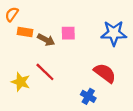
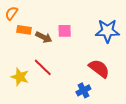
blue cross: (88, 96) -> (83, 90), turned 32

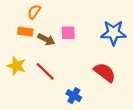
orange semicircle: (11, 13) -> (34, 12), moved
yellow star: (20, 77) -> (16, 66), moved
blue cross: (83, 90) -> (74, 96), moved, turned -32

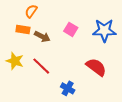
pink square: (68, 33) -> (71, 29), moved, turned 32

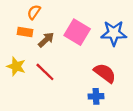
pink square: (71, 29) -> (77, 32), size x1.6
brown arrow: (42, 37) -> (46, 40), turned -70
blue cross: (68, 88) -> (96, 96), moved, turned -32

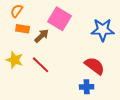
orange semicircle: (34, 12) -> (17, 11), moved
pink square: (77, 32) -> (60, 19), moved

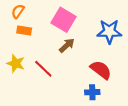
brown arrow: (42, 36) -> (67, 45), moved

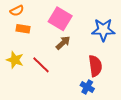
orange semicircle: (18, 11) -> (17, 11), turned -152
red semicircle: (101, 70) -> (95, 66), turned 45
blue cross: (92, 92) -> (87, 87), turned 32

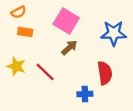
blue cross: (87, 87) -> (85, 94), moved, turned -32

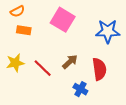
brown arrow: (69, 48) -> (70, 62), moved
yellow star: (16, 66) -> (15, 63), turned -30
blue cross: (85, 94) -> (80, 89), turned 32

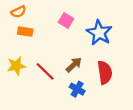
pink square: (63, 20) -> (66, 21), size x0.6
blue star: (108, 31) -> (99, 33), moved, turned 30
blue cross: (80, 89) -> (77, 89), moved

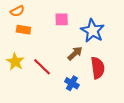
pink square: (66, 21) -> (62, 19), turned -32
brown arrow: (74, 65) -> (75, 53), moved
yellow star: (16, 66) -> (15, 62), turned -30

